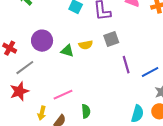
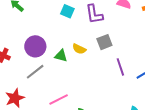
yellow semicircle: (86, 45) -> (79, 49), turned 40
gray line: (25, 68) -> (35, 72), moved

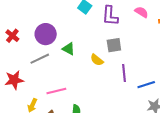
yellow semicircle: (79, 49) -> (97, 60), moved

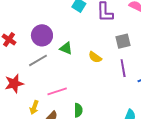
gray square: (114, 45) -> (123, 41), moved

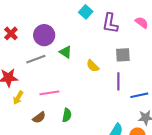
yellow arrow: (34, 107) -> (18, 98), moved

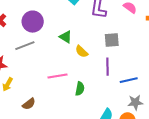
green triangle: (66, 52) -> (66, 37), moved
pink line: (49, 93) -> (57, 76), moved
green semicircle: (67, 115) -> (80, 89), moved

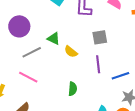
gray line: (25, 46) -> (32, 52), moved
pink line: (57, 76) -> (28, 77), moved, turned 42

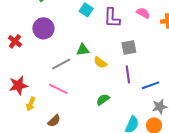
purple circle: (19, 26) -> (43, 28), moved
green triangle: (54, 39) -> (83, 50), turned -32
green semicircle: (73, 89) -> (103, 100), turned -128

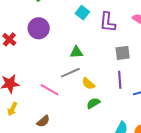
yellow semicircle: (100, 62) -> (88, 84), moved
gray line: (61, 64) -> (70, 73), moved
yellow arrow: (31, 104) -> (12, 109), moved

